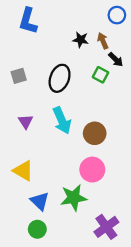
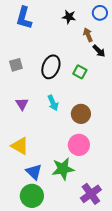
black star: (81, 40) -> (69, 17), moved
green square: (101, 75) -> (80, 72), moved
cyan arrow: (62, 120) -> (53, 103), size x0.7
green circle: (37, 229) -> (32, 196), size x1.5

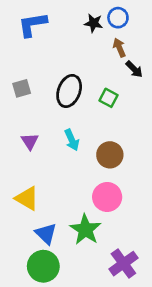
blue circle: (100, 13) -> (118, 18), moved
blue L-shape: (24, 18) -> (32, 24), turned 65
green star: (63, 169) -> (85, 230), turned -30

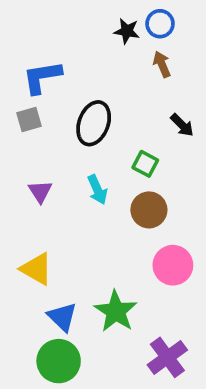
blue L-shape: (32, 24) -> (42, 77), moved
black arrow: (134, 69) -> (182, 125), moved
green square: (108, 98) -> (145, 164), moved
pink circle: (107, 197) -> (173, 265), moved

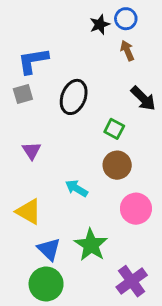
black star: (127, 31) -> (100, 24), turned -30
black arrow: (182, 125) -> (143, 98), size x1.4
cyan arrow: (97, 190) -> (77, 188), moved, turned 145

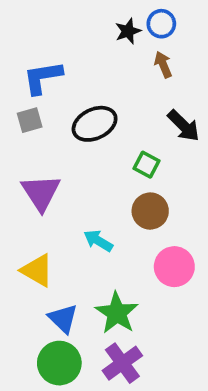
black ellipse: (74, 97) -> (95, 124), turned 44
purple triangle: (32, 151) -> (41, 192), size x1.6
purple cross: (132, 281) -> (122, 363), moved

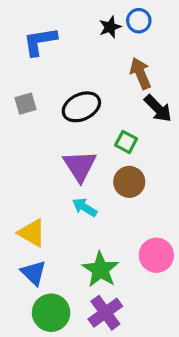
brown arrow: (163, 65) -> (140, 73), moved, size x1.4
blue L-shape: (43, 77) -> (40, 41), moved
purple triangle: (41, 192) -> (80, 166), moved
pink circle: (174, 267) -> (156, 255), moved
blue triangle: (63, 319) -> (34, 273), moved

